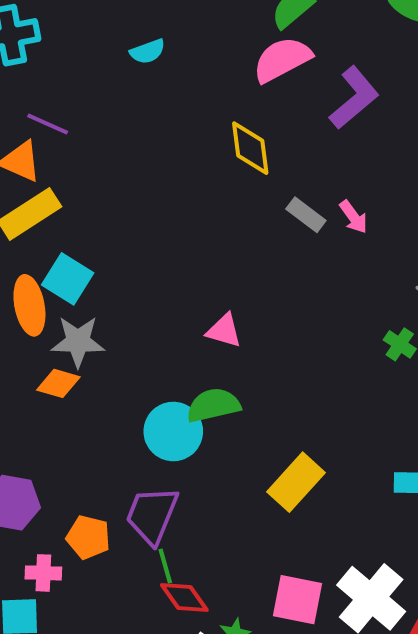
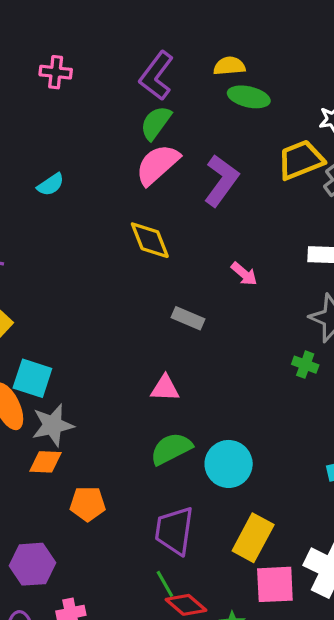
gray rectangle: (306, 215) -> (188, 318), moved
cyan circle: (173, 431) -> (229, 464), moved
yellow rectangle: (296, 482) -> (253, 538), moved
purple trapezoid: (152, 515) -> (174, 531), moved
orange pentagon: (88, 537) -> (88, 504), moved

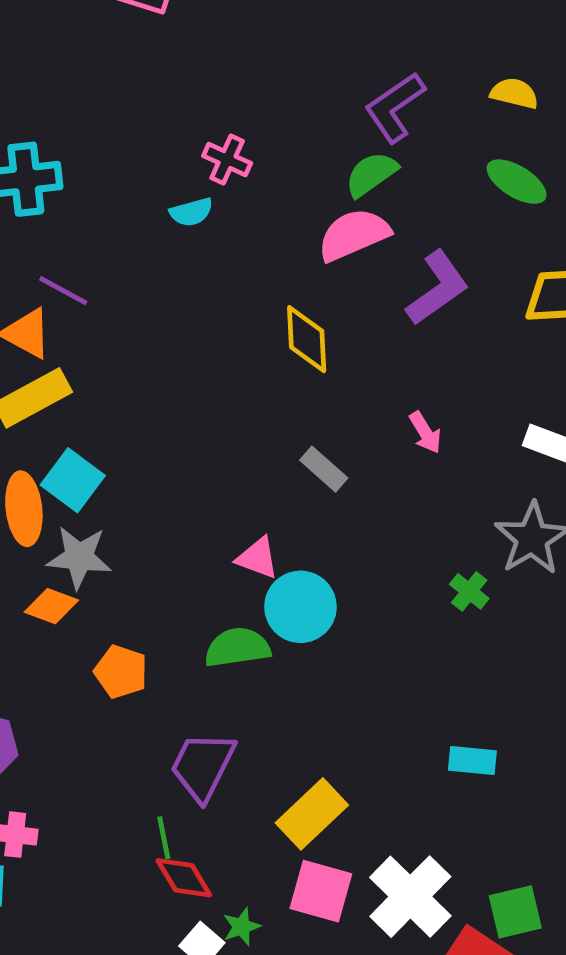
yellow semicircle: (229, 66) -> (514, 93), moved
pink cross: (56, 72) -> (227, 160), moved
cyan circle: (229, 464) -> (300, 607), moved
orange pentagon: (88, 504) -> (121, 672), moved

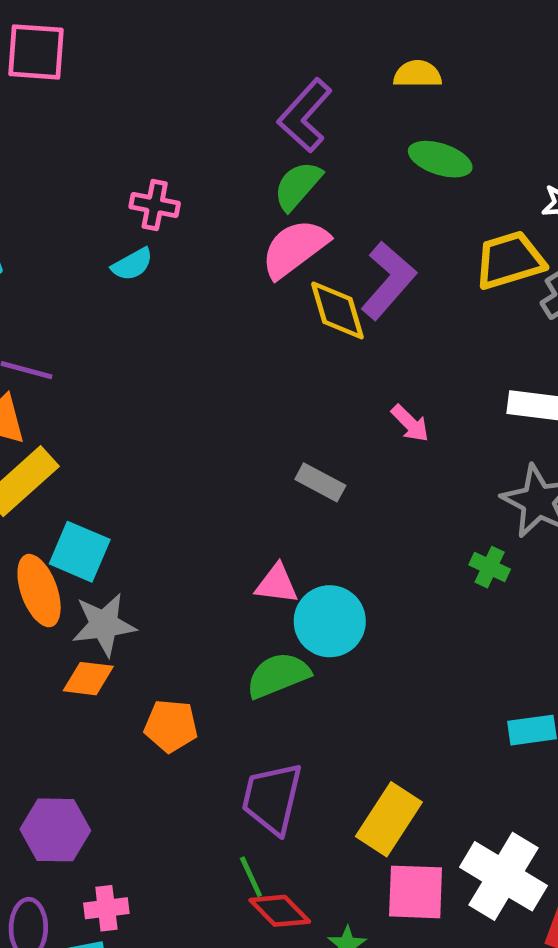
yellow diamond: (307, 339) -> (337, 310), moved

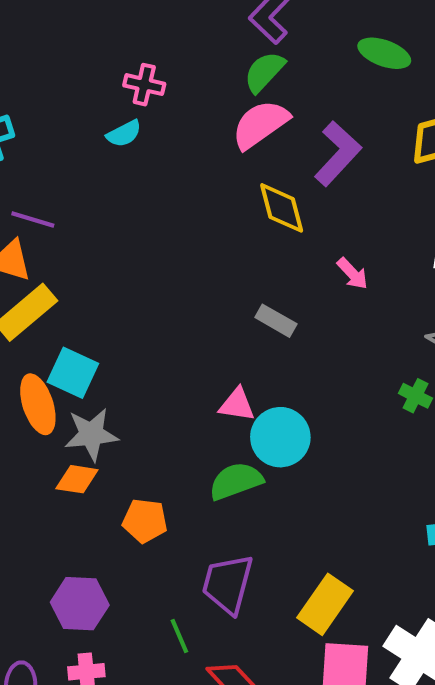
yellow diamond: (337, 310) -> (282, 208), moved
purple hexagon: (55, 830) -> (80, 604), moved
green line: (251, 877) -> (179, 636), moved

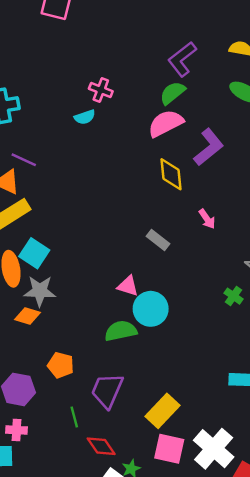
orange pentagon: (145, 521) -> (61, 365), moved

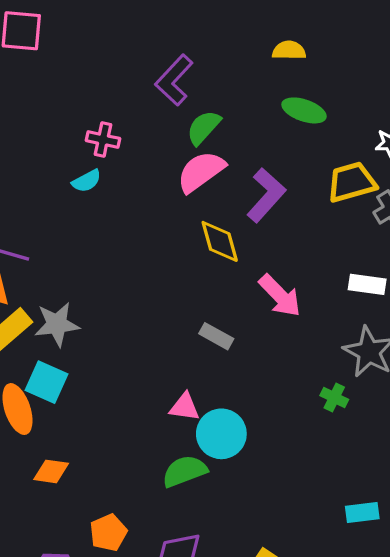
purple L-shape: (182, 59) -> (174, 80), moved
pink arrow: (207, 219) -> (280, 296), size x1.6
gray star: (40, 291) -> (57, 324), moved
orange pentagon: (61, 365) -> (108, 533), turned -30

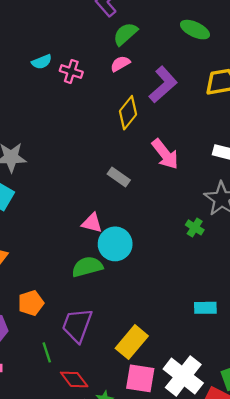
pink cross: (103, 140) -> (71, 71), moved
pink semicircle: (201, 172) -> (120, 64), size x0.6
yellow diamond: (220, 241) -> (128, 113), turned 48

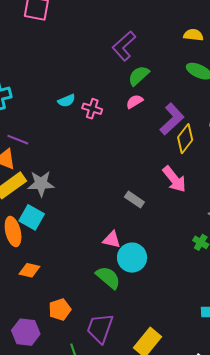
yellow diamond: (128, 113) -> (185, 139), moved
green semicircle: (87, 267) -> (108, 278), turned 56

